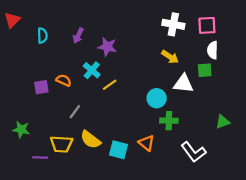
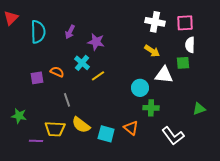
cyan semicircle: (42, 36) -> (38, 32), size x1.6
gray line: (75, 112) -> (67, 100), turned -56

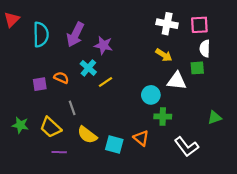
purple arrow: (70, 32) -> (75, 35), size x1.6
yellow trapezoid: (55, 129) -> (51, 127), moved, turned 40
purple line: (36, 141) -> (59, 152), moved

